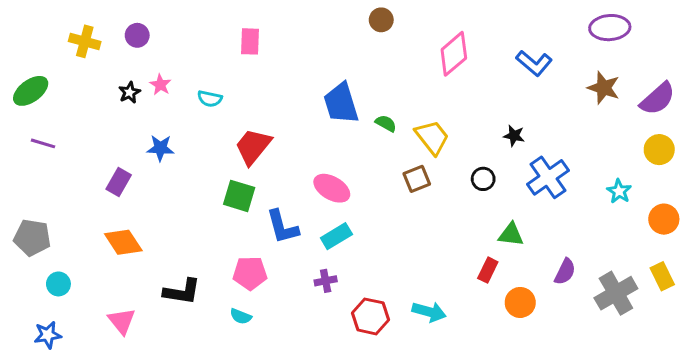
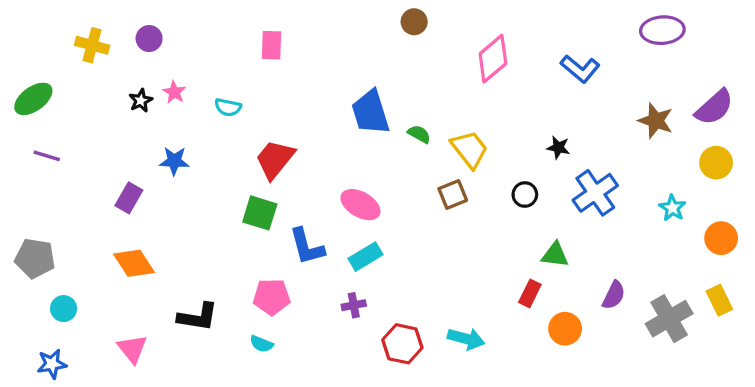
brown star: (604, 88) -> (656, 121), moved

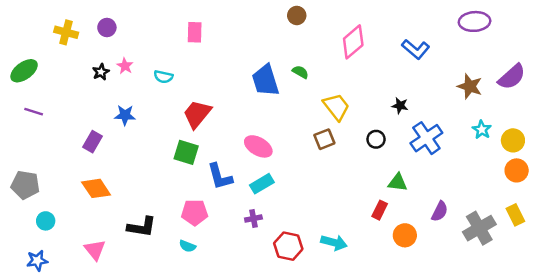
green semicircle: (419, 134) -> (300, 72), moved
yellow circle: (716, 163) -> (513, 140), moved
cyan star: (672, 208) -> (482, 130), moved

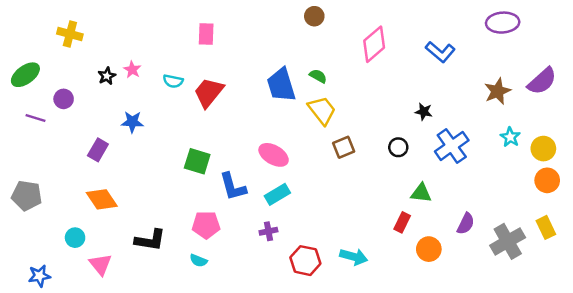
purple circle: (107, 27) -> (64, 99), moved
brown star: (470, 86) -> (498, 91), turned 30
yellow trapezoid: (336, 107) -> (322, 110), moved
red trapezoid: (197, 114) -> (209, 93), moved
cyan circle: (46, 221) -> (75, 238), moved

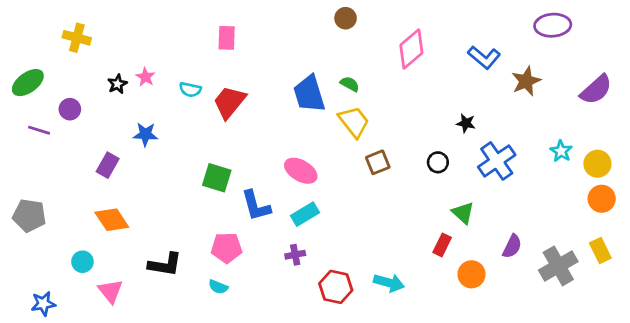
brown star: (498, 91) -> (526, 81), moved
green triangle: (421, 193) -> (463, 213), turned 35

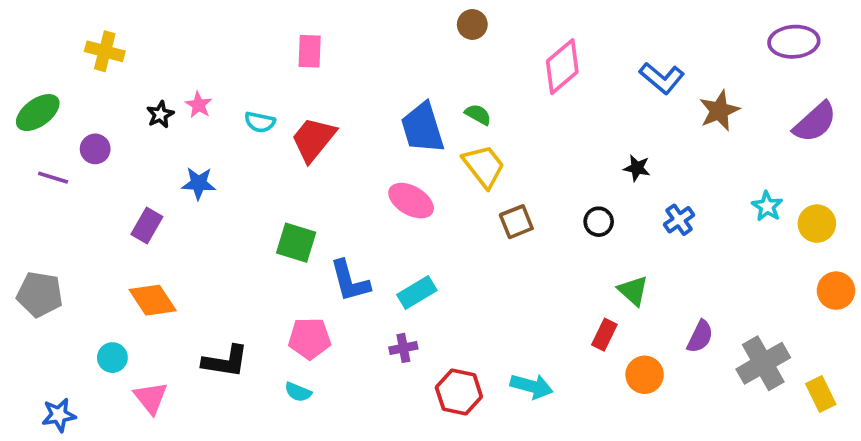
purple ellipse: (553, 25) -> (794, 42), moved
blue cross: (497, 161) -> (679, 220), size x0.6
pink ellipse: (301, 171) -> (411, 201), moved
orange circle: (602, 199) -> (836, 291), moved
yellow rectangle: (600, 251) -> (821, 394), moved

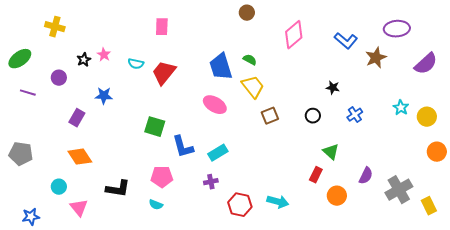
purple ellipse: (794, 42) -> (397, 29), moved
purple circle: (95, 149) -> (59, 78), moved

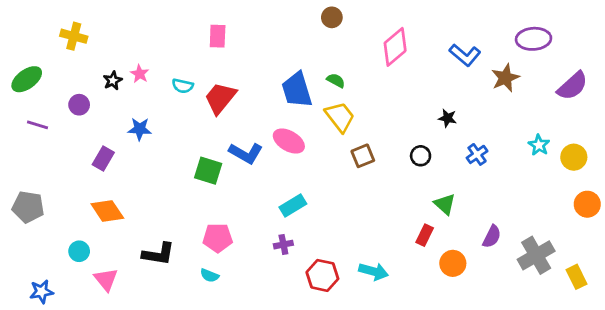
blue L-shape: (183, 147) -> (246, 153), moved, turned -45

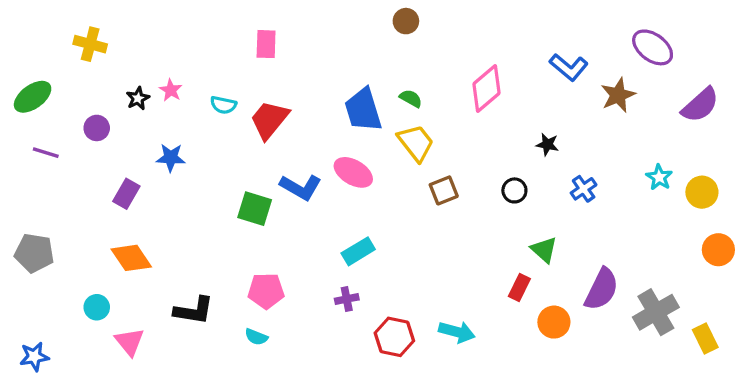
purple ellipse: (533, 39) -> (653, 47), turned 40
pink diamond: (395, 47) -> (486, 89), moved
purple semicircle: (492, 236) -> (602, 289), size x1.5
blue star: (41, 292) -> (34, 357), moved

